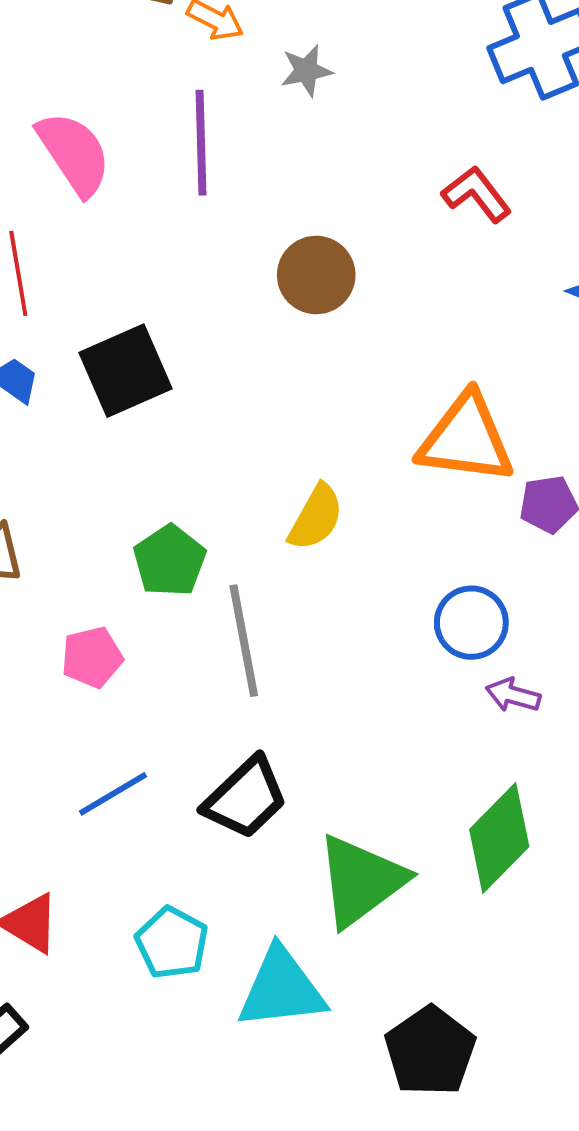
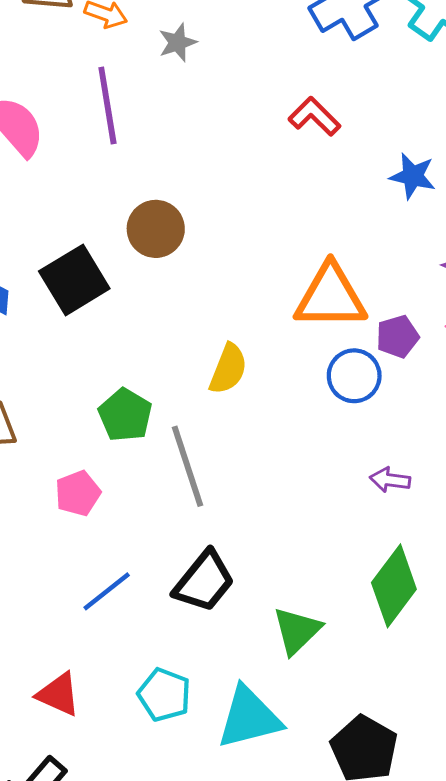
brown circle: (316, 275) -> (156, 229), moved
blue circle: (471, 623) -> (354, 376), moved
green triangle: (361, 881) -> (297, 631), size x0.7

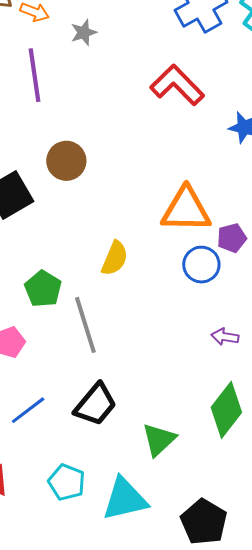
red L-shape: (314, 116) -> (177, 85), size x1.5

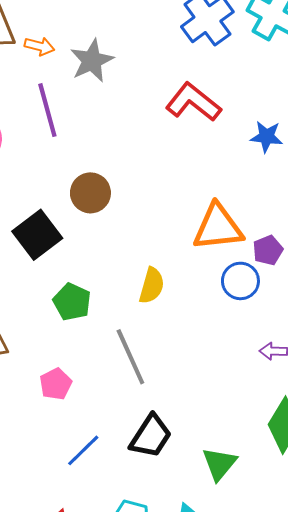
gray star: (84, 32) -> (92, 61), size x1.6
green pentagon: (43, 289) -> (72, 302), moved

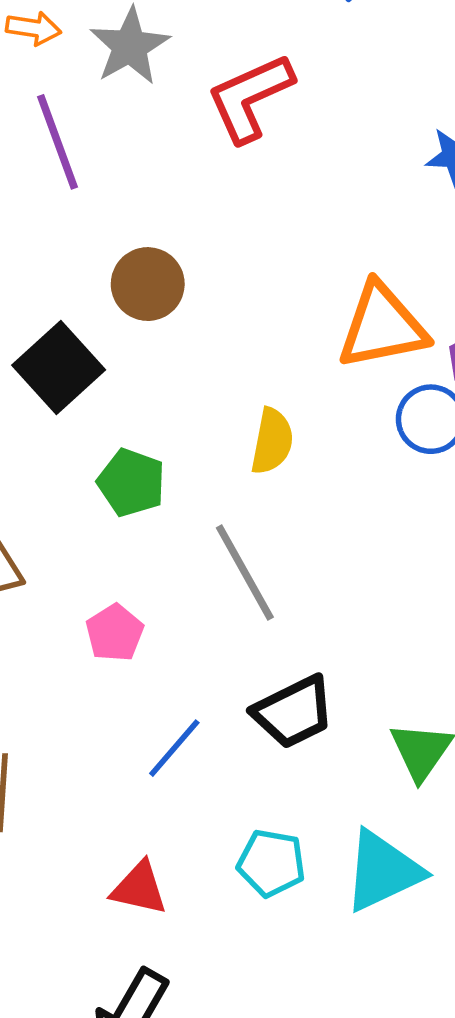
red L-shape: (193, 102) -> (250, 98), moved, turned -58
black trapezoid: (151, 436) -> (294, 712), turned 36

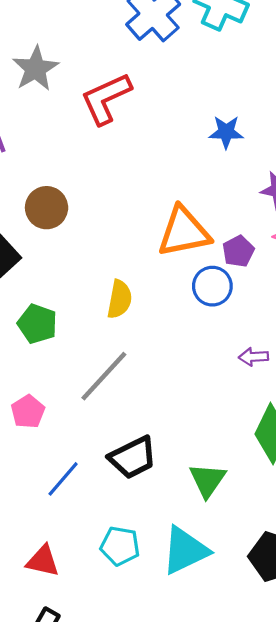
gray line: (245, 572) -> (104, 376), turned 72

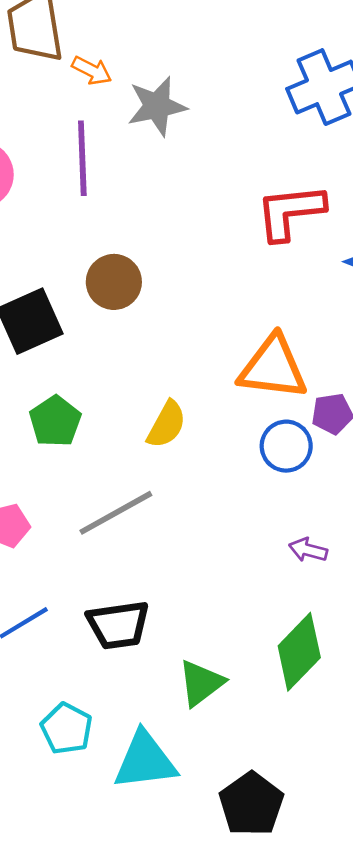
red L-shape: (106, 98) -> (290, 212), moved

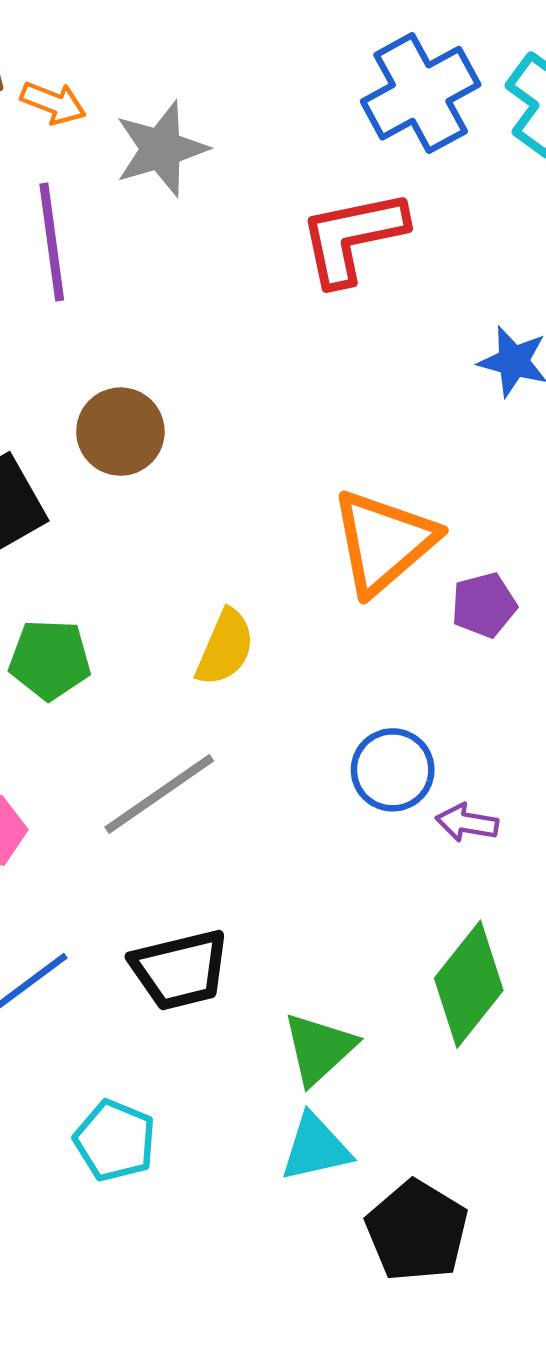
red L-shape: (290, 212) -> (353, 237), moved
orange triangle: (273, 368) -> (384, 542), turned -42
green pentagon: (55, 421) -> (50, 660), turned -30
blue circle: (286, 446) -> (393, 770), moved
cyan triangle: (145, 761) -> (316, 1148), moved, size x0.7

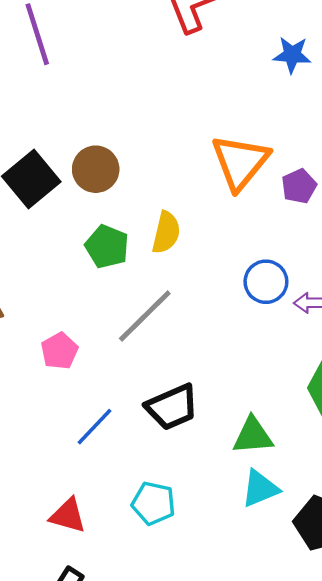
brown circle: (120, 432) -> (96, 169), moved
green pentagon: (50, 660) -> (107, 247), moved, turned 30
green triangle: (319, 1048) -> (253, 436), turned 48

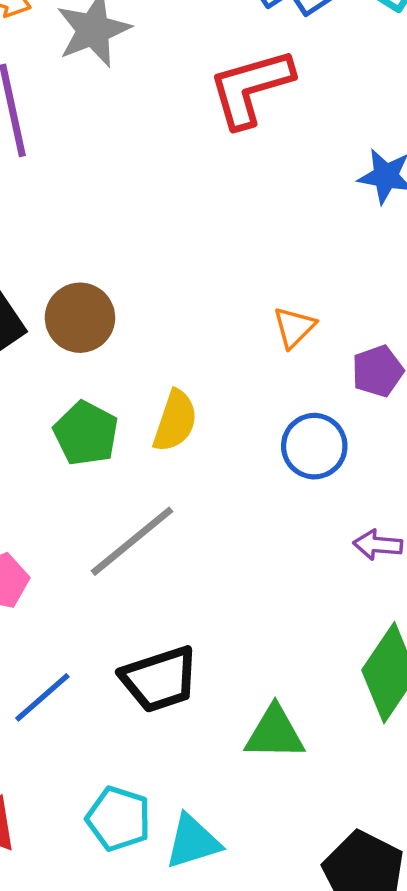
orange triangle: (240, 162) -> (294, 327), size x0.5
blue circle: (266, 282) -> (314, 446), moved
cyan triangle: (260, 489) -> (193, 842), moved

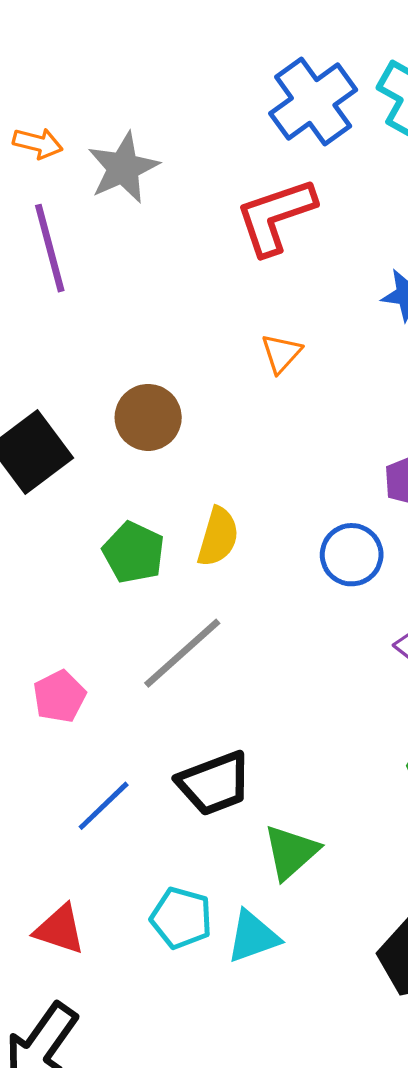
brown circle: (80, 318) -> (148, 417), moved
orange triangle: (294, 327) -> (281, 353), moved
green triangle: (275, 733) -> (291, 852), moved, turned -40

